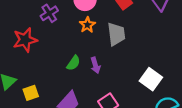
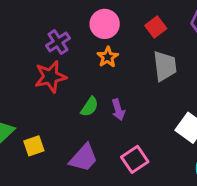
gray trapezoid: (116, 34) -> (165, 66), moved
red star: (25, 40) -> (50, 77), moved

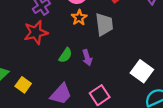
gray trapezoid: (165, 66) -> (104, 24), moved
yellow square: (34, 146) -> (23, 85), turned -35

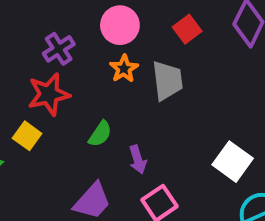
purple arrow: (87, 58) -> (138, 160), moved
yellow square: (23, 85) -> (27, 136), moved

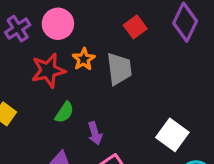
pink circle: (120, 25) -> (58, 24), moved
purple cross: (59, 49) -> (18, 29), moved
red star: (49, 94) -> (48, 70), moved

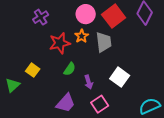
pink circle: (58, 24) -> (86, 14), moved
red square: (135, 27) -> (114, 16), size x1.6
white square: (172, 135) -> (120, 77), moved

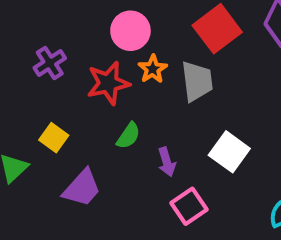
pink circle: (86, 14) -> (130, 31), moved
purple cross: (41, 17) -> (50, 63), moved
purple trapezoid: (66, 103) -> (82, 188), moved

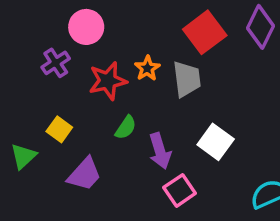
pink circle: (130, 31) -> (86, 27), moved
purple arrow: (167, 162) -> (160, 151), size x1.4

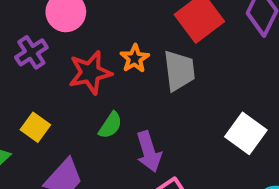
white square: (216, 142) -> (246, 133), moved

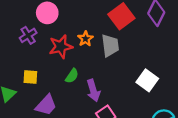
yellow square: (35, 127) -> (30, 77), turned -32

